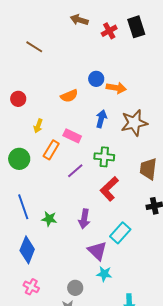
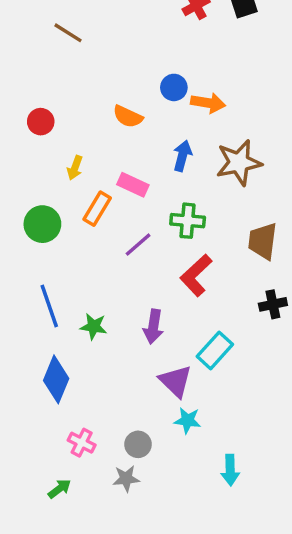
orange semicircle: (69, 96) -> (128, 116), turned 48
pink cross: (31, 287) -> (82, 443), moved

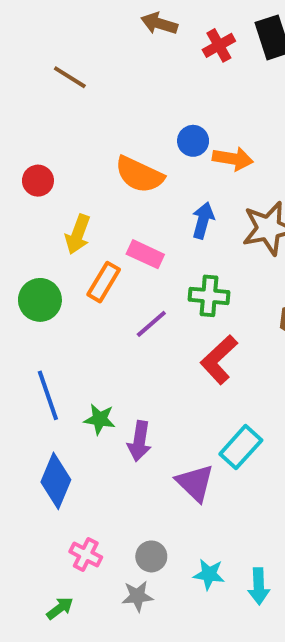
orange semicircle: (128, 116) -> (139, 175), size x1.4
yellow arrow: (75, 168) -> (78, 234), size x1.4
purple arrow: (153, 327) -> (139, 441), moved
cyan star: (188, 420) -> (209, 574), moved

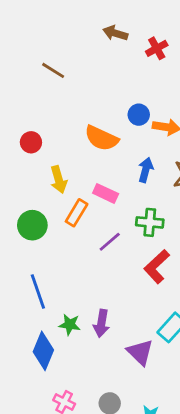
yellow arrow: (78, 234) -> (59, 180), turned -36
green star: (100, 419) -> (70, 325), moved

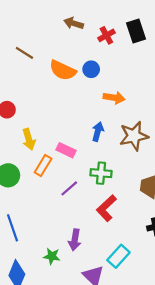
blue circle: (139, 115) -> (91, 69), moved
orange semicircle: (101, 138) -> (63, 70), moved
purple arrow: (101, 323) -> (75, 240), moved
green star: (70, 325) -> (52, 256), moved

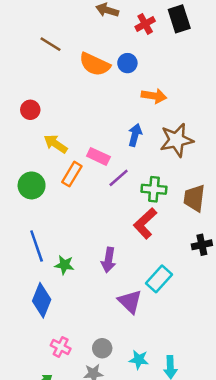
yellow arrow: (29, 139) -> (56, 144), turned 140
green cross: (101, 173) -> (154, 189), moved
purple line: (69, 188) -> (119, 178), moved
green star: (52, 256) -> (64, 265), moved

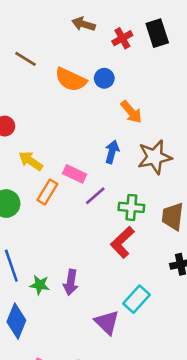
orange arrow: (154, 96) -> (131, 112), turned 40
purple arrow: (109, 260) -> (71, 282), moved

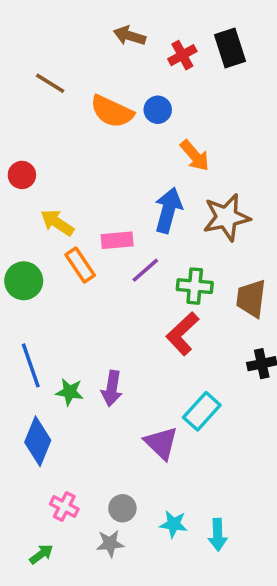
blue arrow: (112, 152) -> (168, 210), size x1.4
pink rectangle: (75, 174) -> (117, 240), turned -30
orange rectangle: (47, 192) -> (80, 265), turned -65

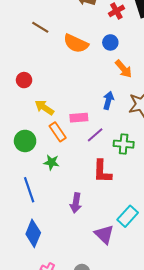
blue circle: (158, 110) -> (110, 42), moved
blue arrow: (168, 210) -> (108, 100), size x0.7
red L-shape: (182, 334) -> (102, 171), moved, turned -45
green star: (70, 392) -> (51, 162), moved

